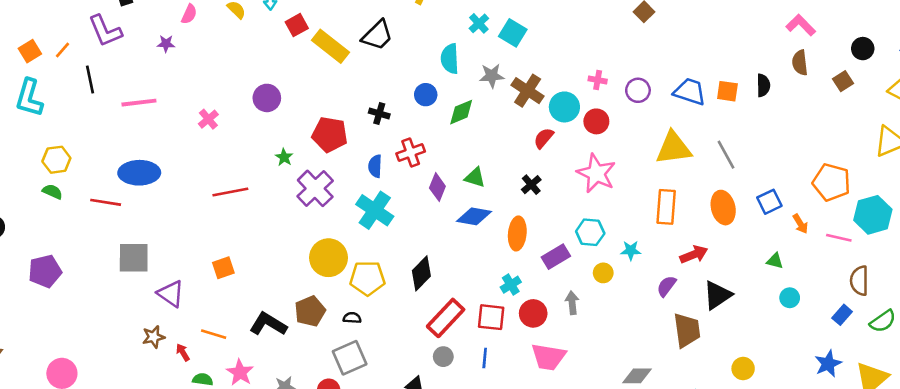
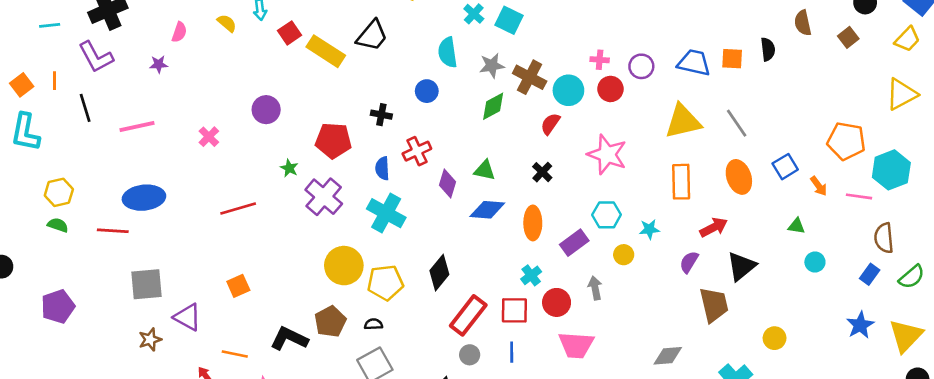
orange line: (63, 50) -> (54, 81), turned -36
green diamond: (461, 112) -> (493, 106), moved
red circle: (596, 121) -> (610, 89), moved
brown star: (154, 337) -> (150, 340), moved

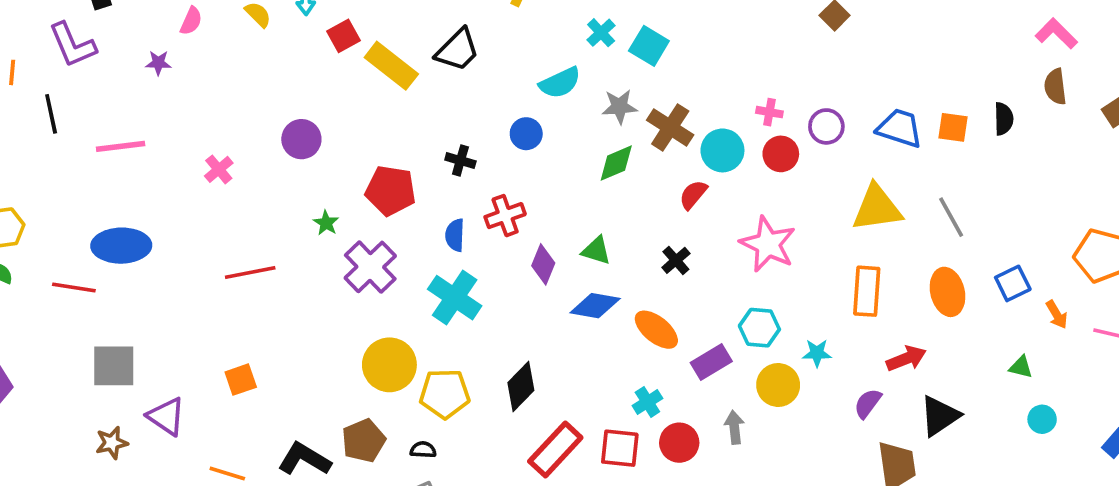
cyan semicircle: (448, 52) -> (560, 83), turned -112
orange ellipse: (533, 223) -> (656, 330), turned -56
yellow circle: (624, 255) -> (778, 385), size x1.5

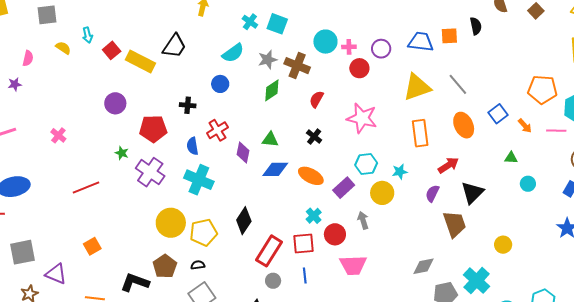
purple circle: (301, 139) -> (115, 103), moved
cyan circle: (722, 150) -> (325, 42), moved

